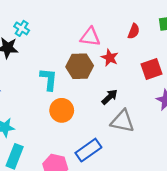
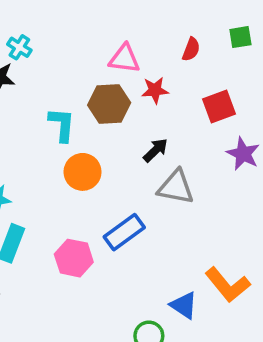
red star: (110, 58) -> (155, 90), turned -30

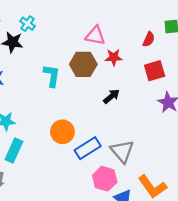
red semicircle: (191, 49) -> (149, 39), moved
orange circle: (83, 172) -> (62, 132), moved
gray triangle: (176, 187) -> (122, 151), moved, turned 35
pink hexagon: (74, 258) -> (105, 179), moved

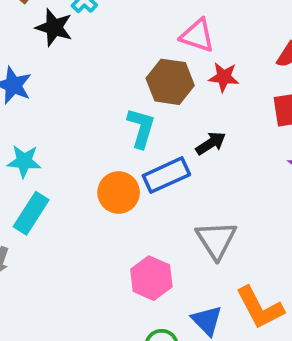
cyan L-shape: (52, 76) -> (141, 128), moved
blue rectangle: (88, 148) -> (166, 175), moved
pink hexagon: (105, 179) -> (151, 278), moved

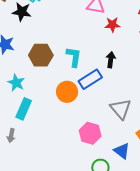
brown hexagon: (170, 82) -> (41, 55), moved
black arrow: (211, 143) -> (111, 60), turned -42
cyan star: (24, 161) -> (16, 83), turned 30

